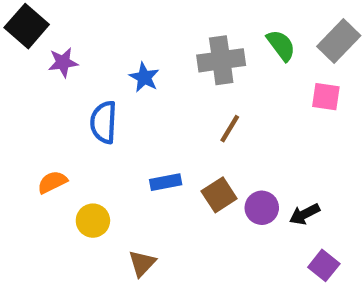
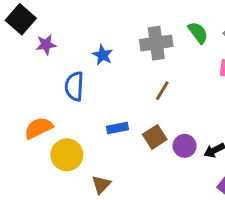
orange semicircle: (52, 182) -> (39, 128), size x1.4
yellow circle: (93, 221) -> (67, 155), size x1.4

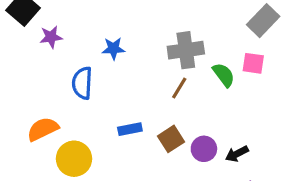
green semicircle: (198, 33) -> (224, 75), moved
gray cross: (156, 43) -> (186, 50), moved
blue star: (103, 55) -> (113, 49), turned -30

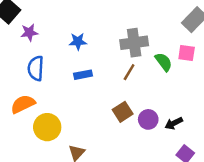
blue semicircle: (82, 83) -> (36, 68), moved
blue rectangle: (130, 129) -> (83, 75), moved

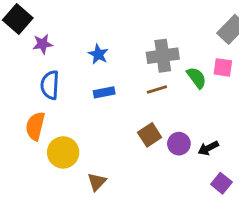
blue star: (78, 41) -> (98, 54), turned 30
brown line: (129, 72) -> (157, 89), turned 42
orange semicircle: (23, 104) -> (35, 126), turned -50

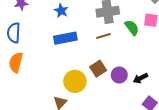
blue semicircle: (50, 85) -> (14, 33), moved
blue rectangle: (104, 92) -> (65, 38), size x1.5
yellow circle: (63, 152) -> (75, 81), moved

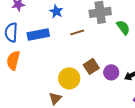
brown line: (103, 36) -> (77, 32), moved
blue rectangle: (65, 38) -> (38, 34), moved

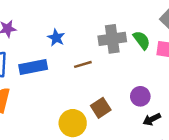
green semicircle: (123, 27) -> (142, 40), moved
purple circle: (111, 72) -> (140, 96), moved

